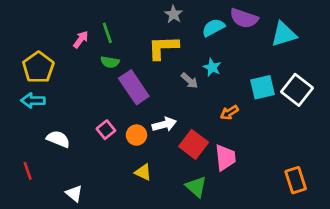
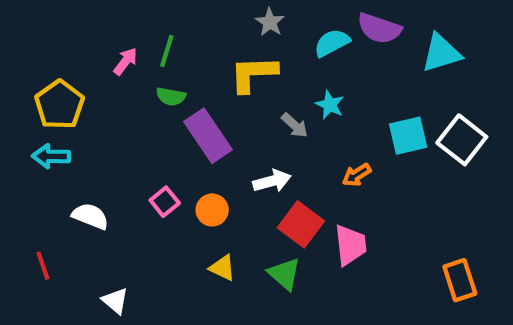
green line: (107, 33) -> (167, 51), turned 36
white arrow: (164, 124) -> (272, 181), moved
green triangle: (196, 187) -> (284, 274), moved

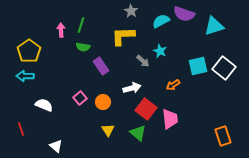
pink arrow: (125, 61) -> (61, 30), turned -40
purple rectangle: (208, 136) -> (101, 66), size x0.7
yellow triangle: (222, 268) -> (108, 130), turned 32

